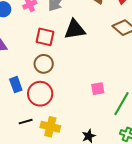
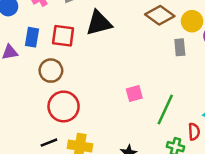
brown circle: (44, 64) -> (51, 71), moved
blue rectangle: (16, 85) -> (32, 37), moved, turned 35

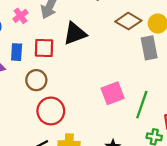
gray rectangle: (180, 47) -> (149, 48), size x1.5
pink square: (134, 94) -> (113, 93), size x1.5

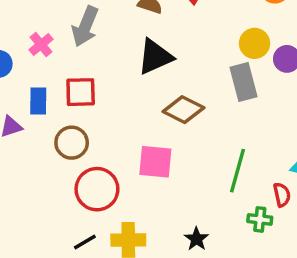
brown diamond: (128, 21) -> (183, 110), moved
black triangle: (75, 33) -> (155, 57), moved
pink square: (113, 93) -> (155, 162), moved, turned 30

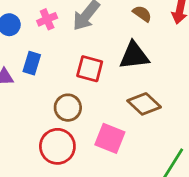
red square: (81, 92) -> (90, 69), moved
brown circle: (72, 143) -> (68, 108), moved

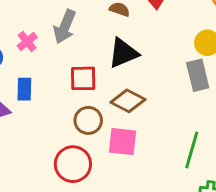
brown diamond: (144, 104) -> (128, 101), moved
brown circle: (68, 108) -> (88, 120), moved

